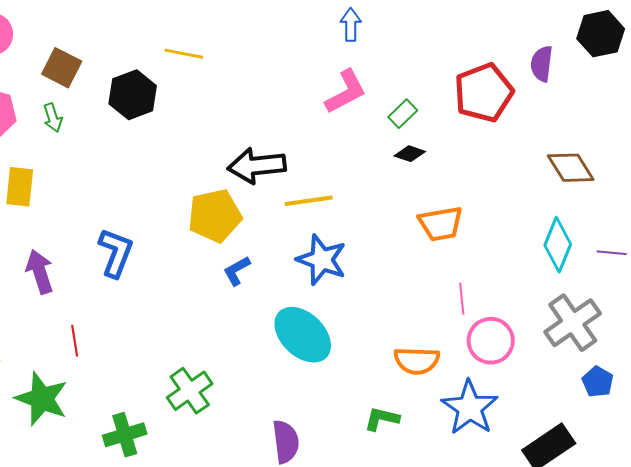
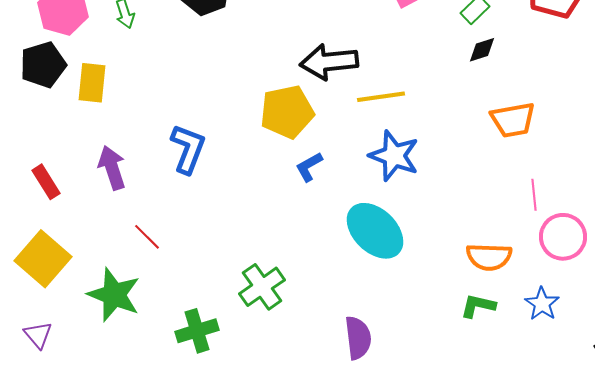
black diamond: (410, 154) -> (482, 50), turned -36
red line: (75, 341) -> (147, 237), turned -36
blue star: (470, 408) -> (542, 304), size x0.6
green L-shape: (382, 419) -> (478, 306), moved

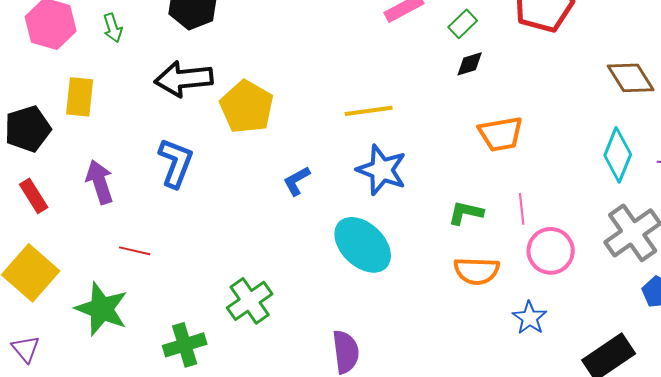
black arrow: (329, 62) -> (184, 79), moved
black pentagon: (43, 65) -> (28, 129), moved
yellow pentagon: (287, 112) -> (247, 107), moved, turned -30
red line: (147, 237) -> (135, 251), turned -32
green L-shape: (478, 306) -> (466, 213), moved

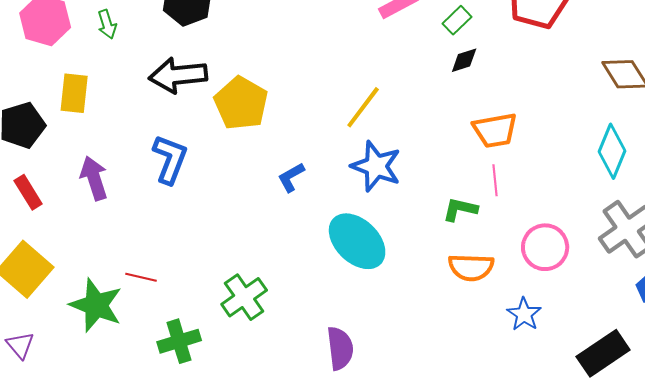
yellow line: (369, 111) -> (363, 107), turned -45
pink line: (522, 209) -> (495, 180), moved
red line: (135, 251) -> (141, 277), moved

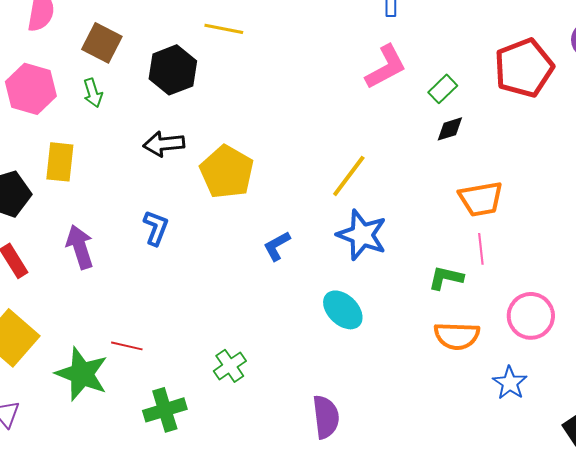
black arrow: (178, 75) -> (164, 144), size x0.7
blue L-shape: (170, 159) -> (156, 228), size x0.7
cyan ellipse: (357, 241) -> (343, 310), size x0.7
green cross: (244, 297) -> (230, 366), size x0.7

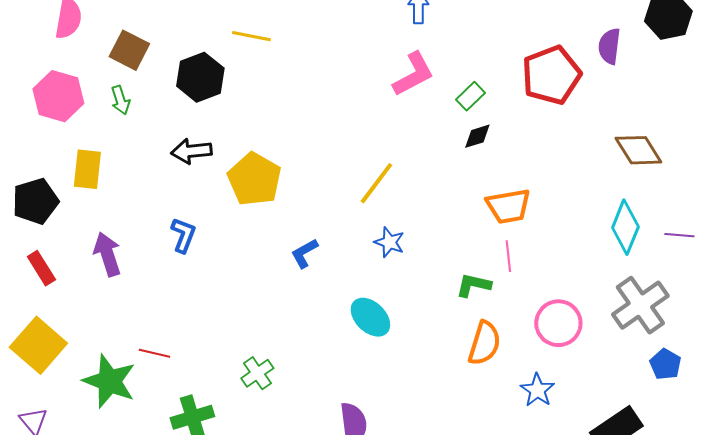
blue star: (362, 235) -> (389, 242), size x0.6
orange semicircle: (457, 336) -> (484, 343), turned -75

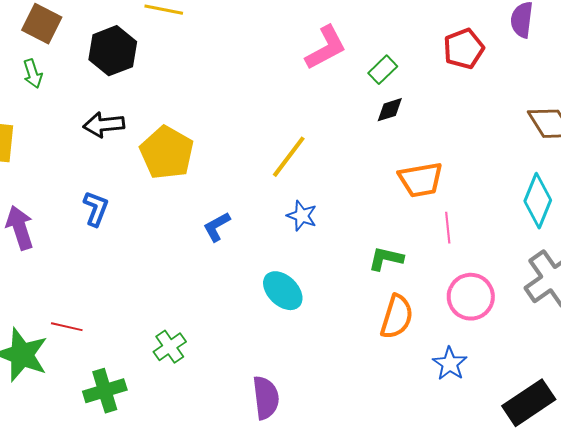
red pentagon: (551, 75) -> (464, 49), size x0.7
pink line: (508, 256) -> (448, 228), moved

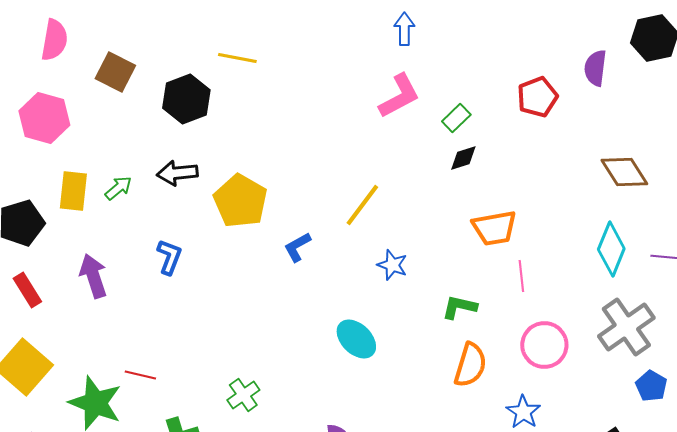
green arrow: (33, 74) -> (118, 188), moved, turned -112
blue star: (302, 216) -> (392, 265), moved
blue L-shape: (217, 227) -> (297, 247), moved

